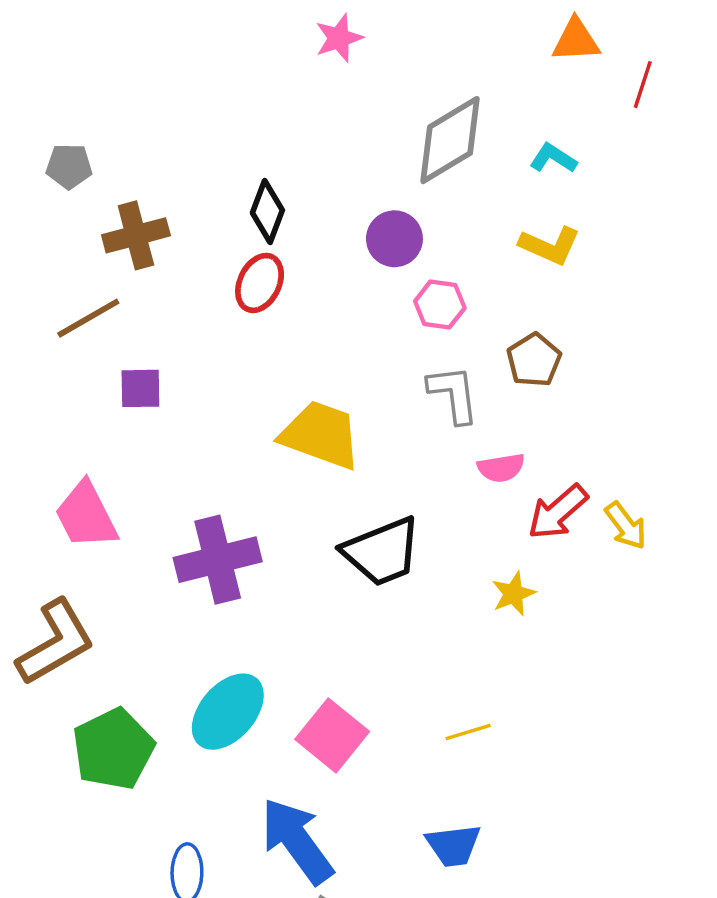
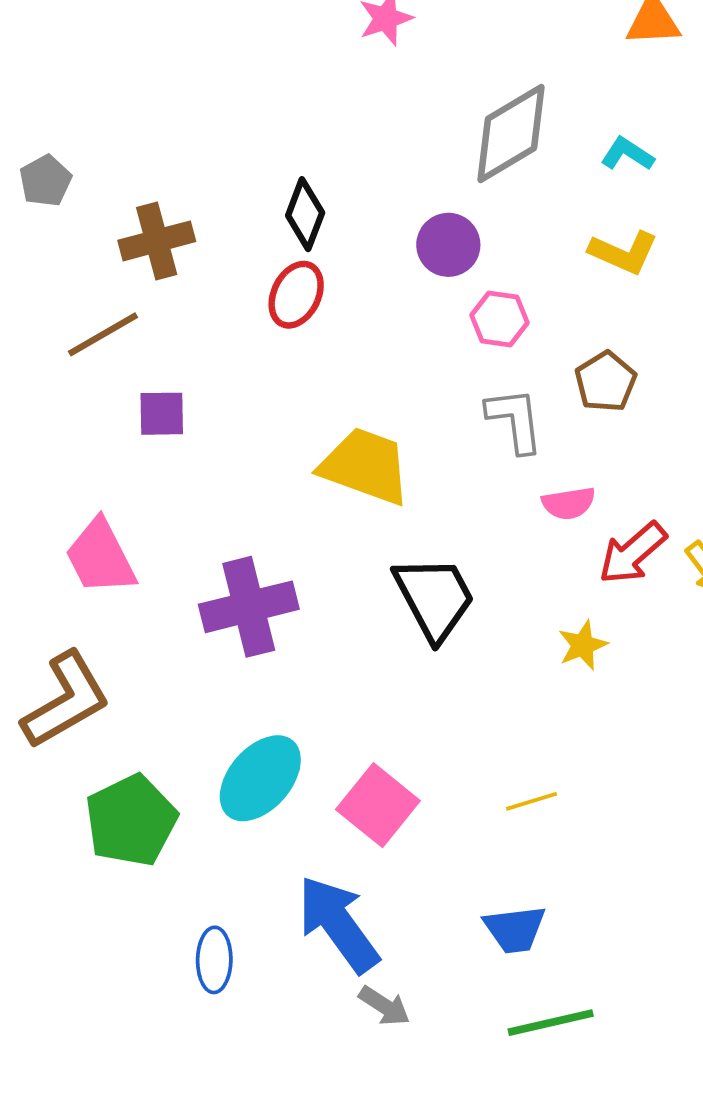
gray pentagon: (69, 166) -> (45, 181), moved, turned -30
black trapezoid: (382, 552) -> (434, 598), turned -96

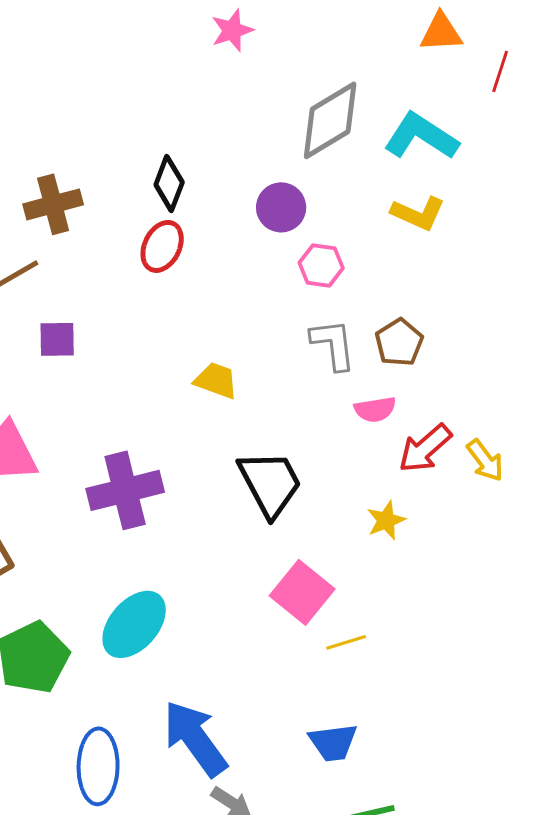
cyan L-shape: (627, 154) -> (421, 136), size x1.8
brown pentagon: (606, 382) -> (399, 342), moved
yellow trapezoid: (365, 466) -> (216, 380), size x0.6
pink square: (378, 805) -> (302, 592), moved
blue ellipse: (214, 960) -> (98, 766), size x1.5

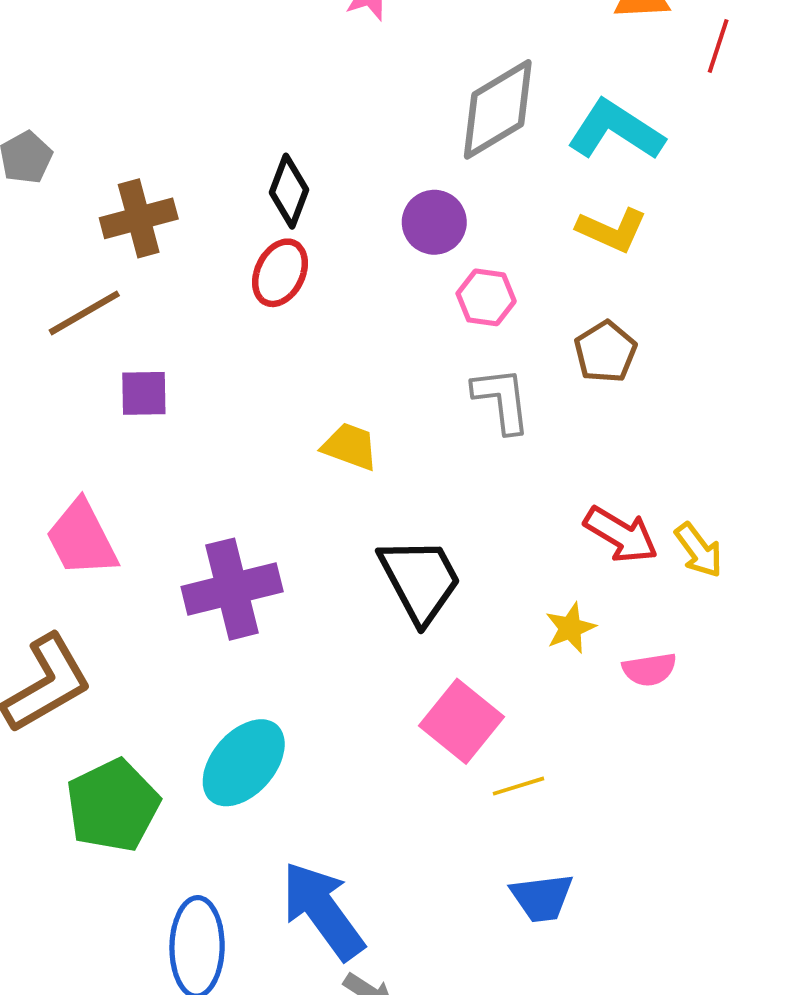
brown pentagon: (399, 342) -> (605, 352), moved
pink semicircle: (375, 409) -> (649, 669), moved
red arrow: (425, 448) -> (621, 535), turned -108
blue trapezoid: (333, 742) -> (542, 898), moved

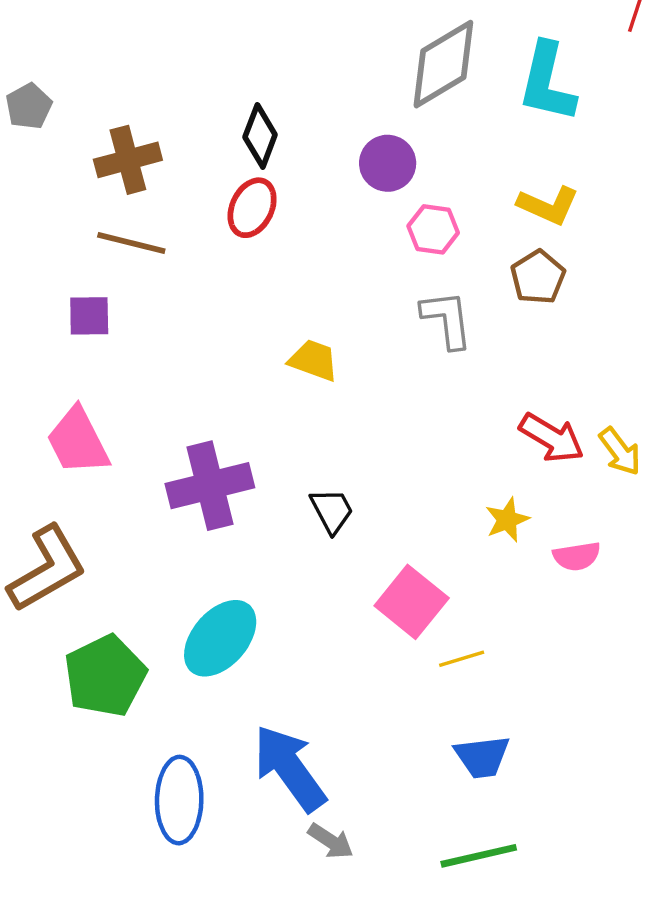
cyan L-shape: (616, 130) -> (547, 82), turned -110
yellow L-shape: (612, 230) -> (548, 205), moved
brown line: (84, 313) -> (131, 243), moved, turned 44
purple square: (144, 393) -> (89, 316), moved
black trapezoid: (420, 580) -> (332, 511), moved, size x0.6

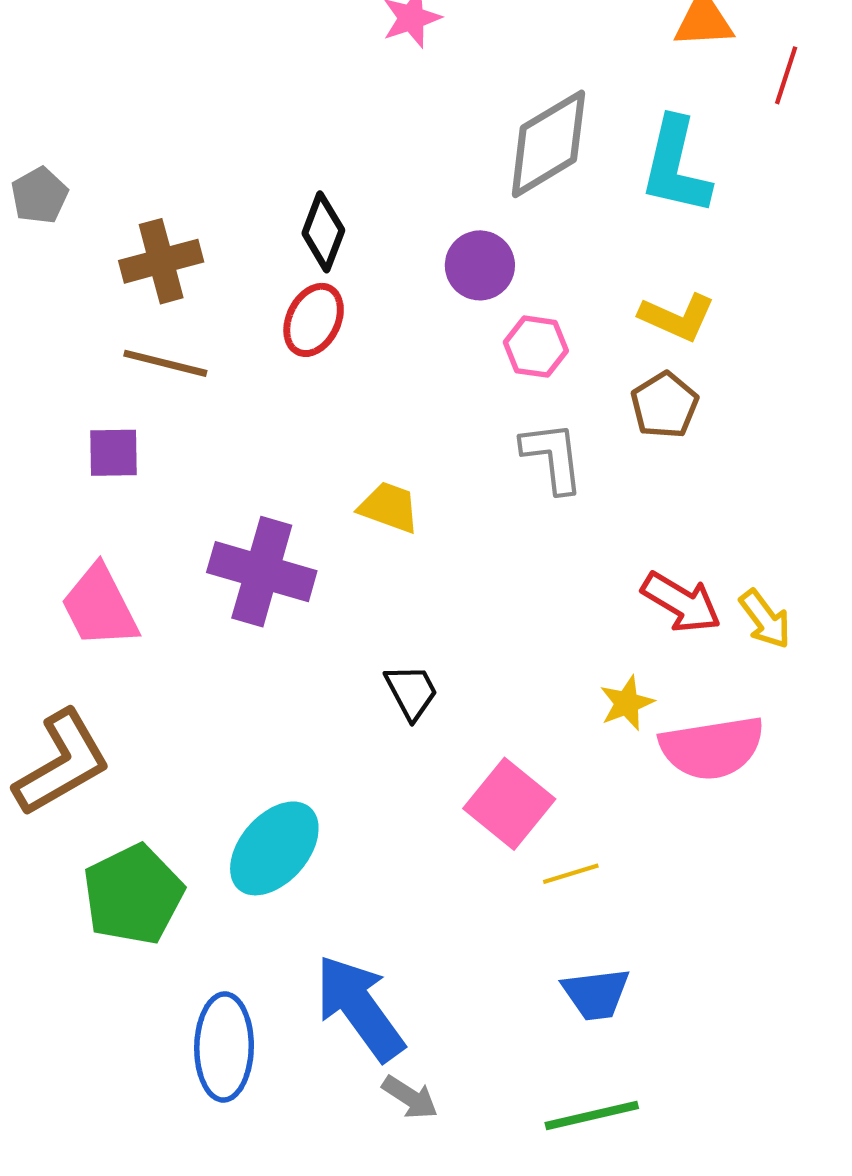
purple cross: (210, 486) -> (262, 572), moved, turned 30
pink semicircle: (577, 556) -> (712, 748), size x1.8

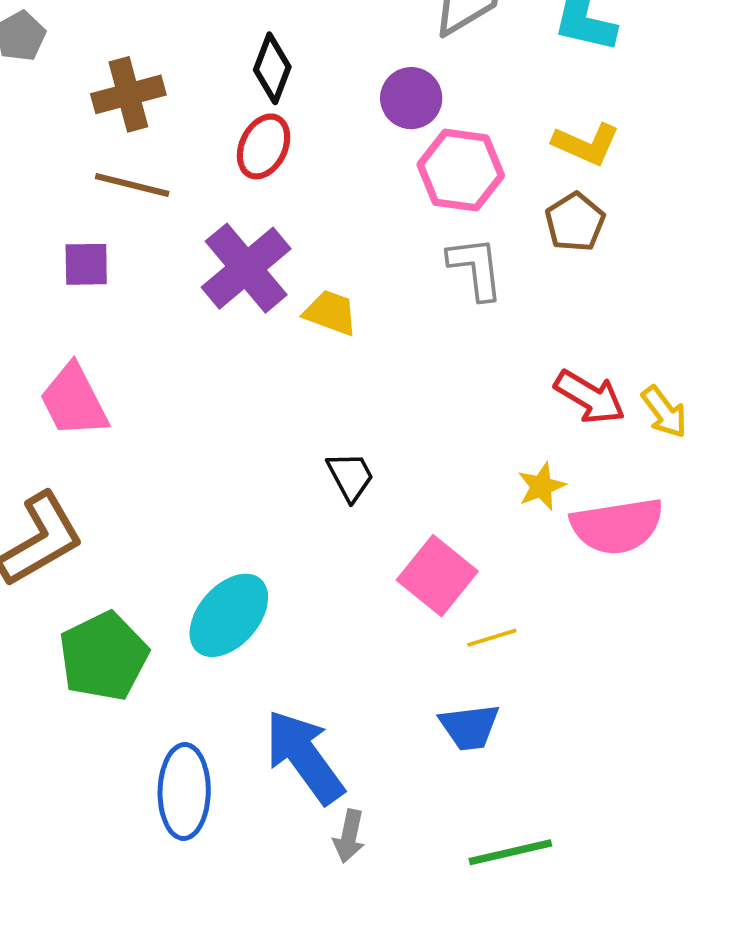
pink hexagon: (536, 347) -> (461, 170), size x1.5
purple cross: (262, 572) -> (246, 268), moved, turned 34
blue trapezoid: (596, 994) -> (469, 727), moved
gray arrow: (410, 1097) -> (349, 836), turned 69

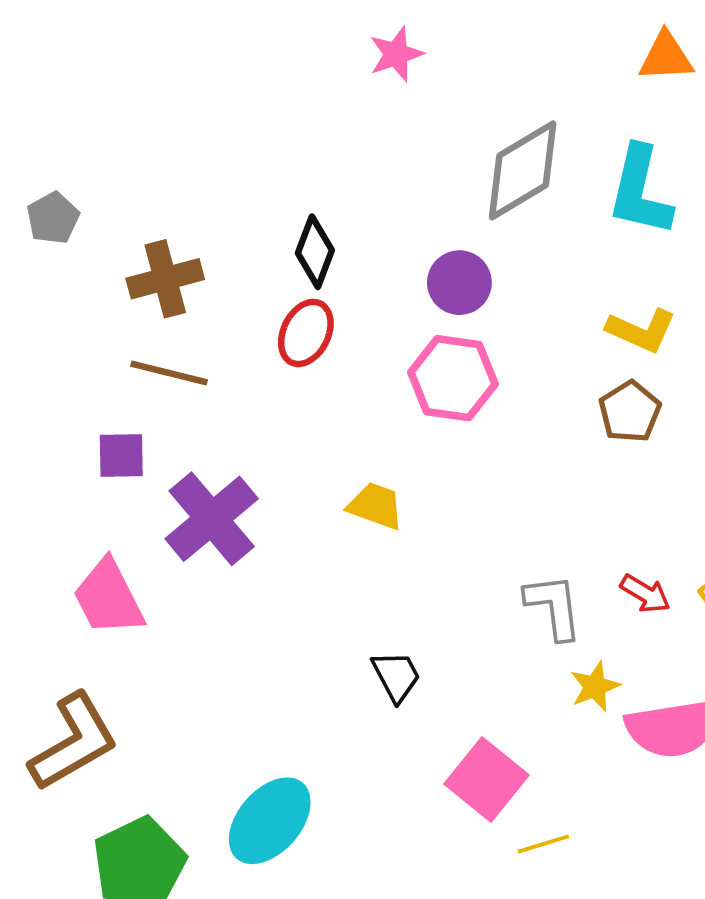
pink hexagon: (461, 170) -> (453, 378), moved
purple cross: (246, 268) -> (212, 519), moved
gray L-shape: (476, 268) -> (554, 607), moved
red arrow: (590, 397) -> (645, 594), size x0.7

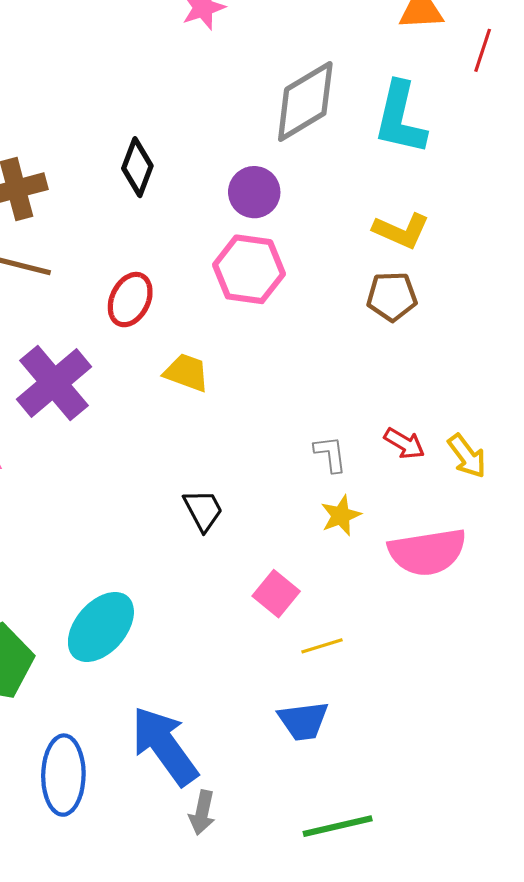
red ellipse: (306, 333) -> (130, 300), moved
brown pentagon: (630, 412) -> (392, 296), turned 30
gray L-shape: (554, 607) -> (330, 454), size x0.7
yellow star: (595, 687) -> (341, 515), moved
pink square: (487, 779) -> (276, 594), size x0.7

